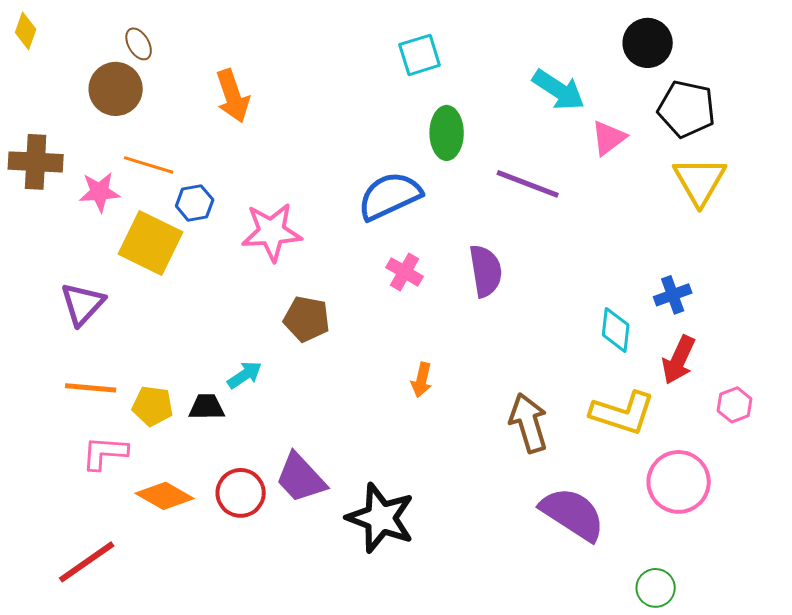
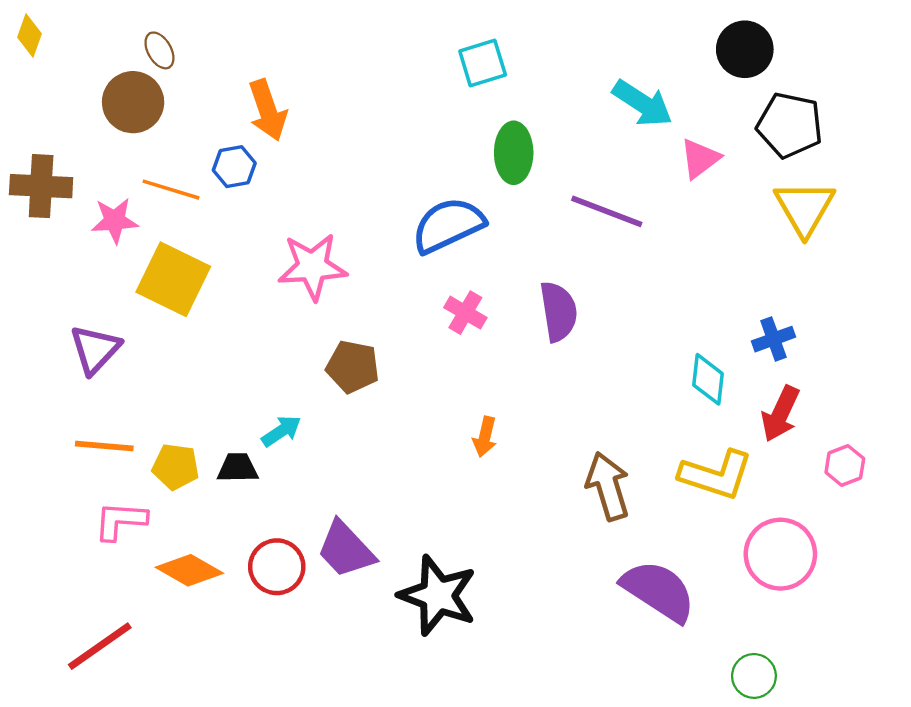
blue hexagon: (195, 203) -> (234, 167), moved

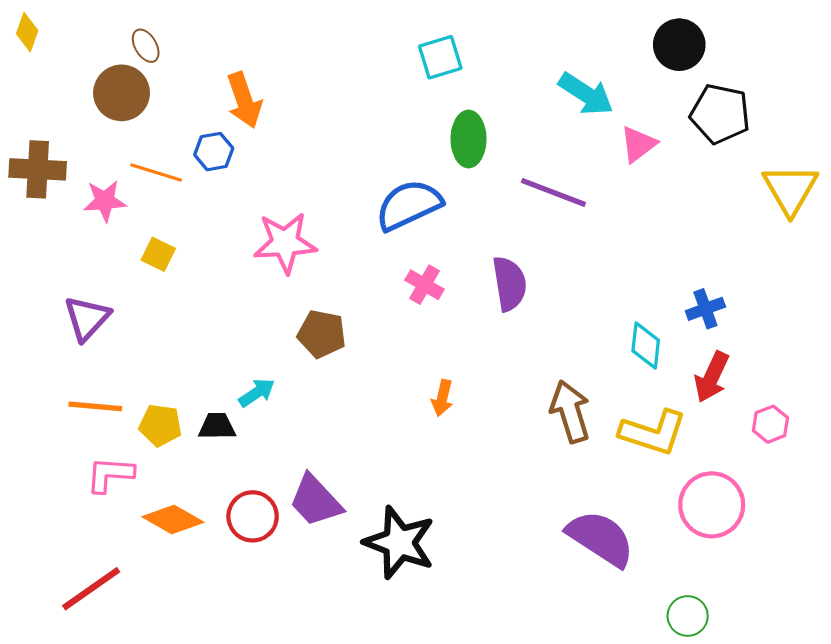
yellow triangle: (805, 208) -> (790, 189), moved
yellow square: (173, 279) -> (158, 254), size x0.5
brown arrow: (608, 486) -> (570, 412), moved

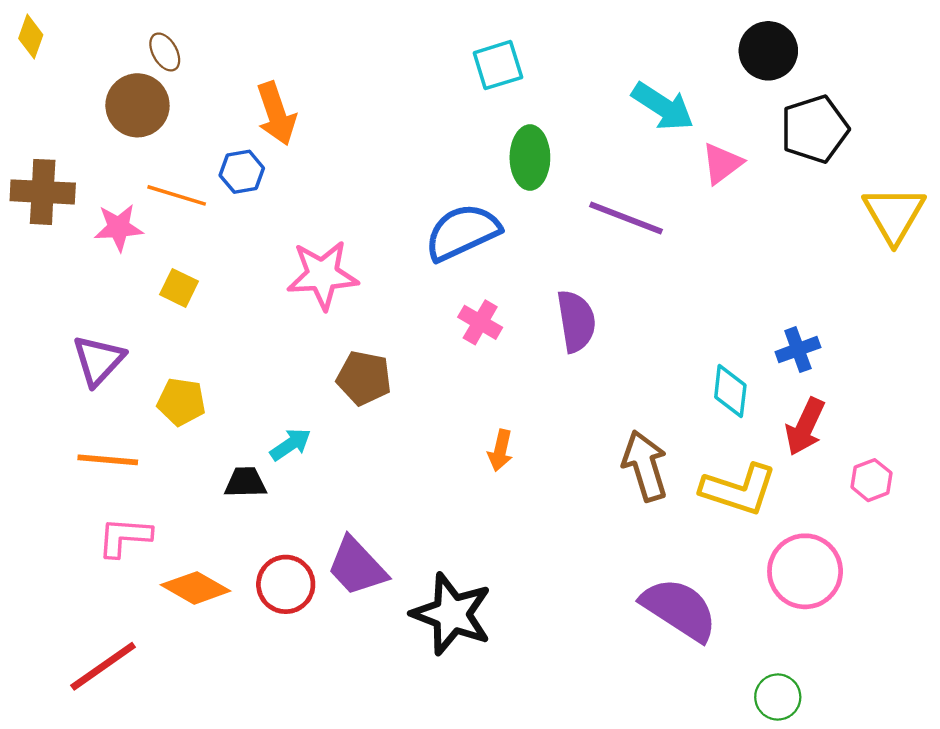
black pentagon: (720, 114) -> (815, 129), turned -30
yellow pentagon: (160, 425) -> (181, 402), moved

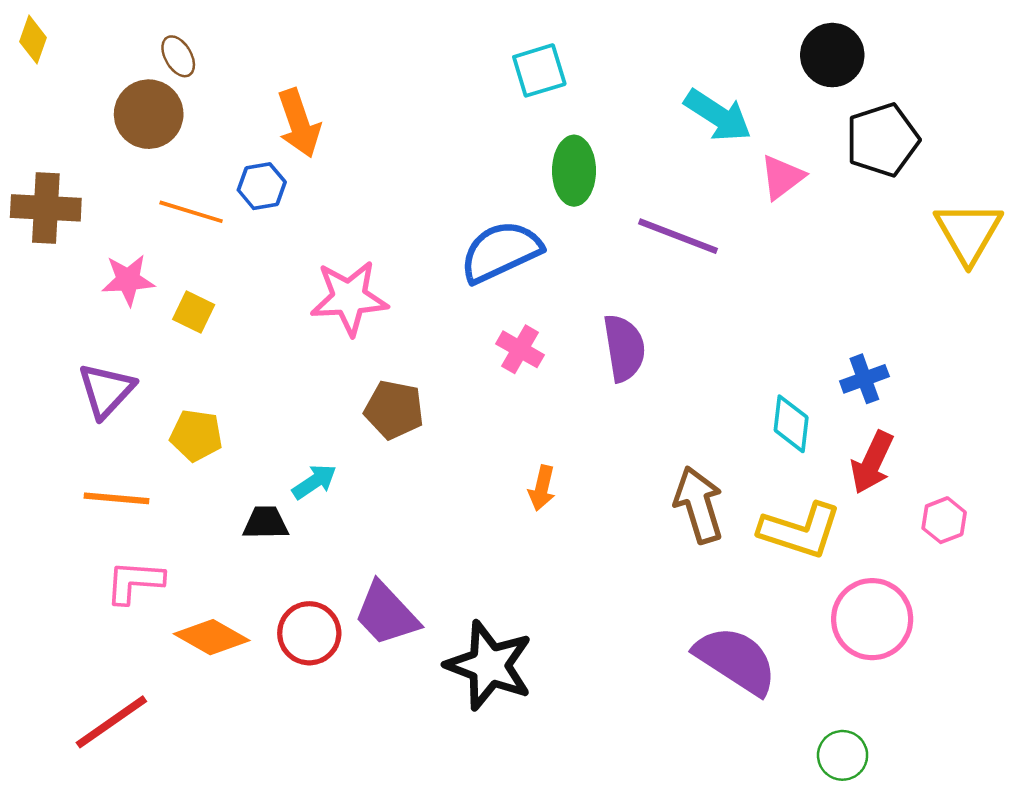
pink star: (119, 227) -> (128, 280), moved

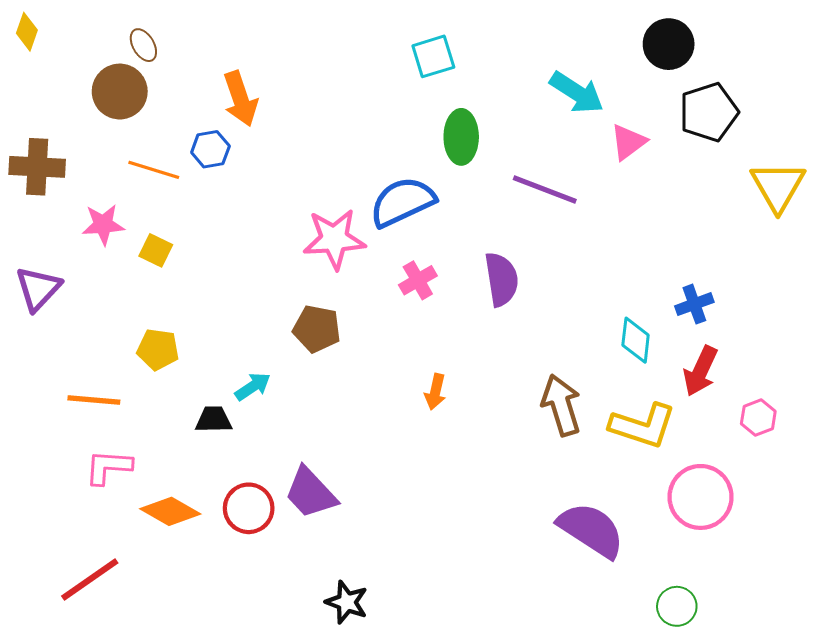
pink star: (349, 298) -> (334, 239), moved
pink cross: (520, 349) -> (418, 280), turned 30
purple triangle: (106, 390) -> (38, 289), moved
black star: (489, 665) -> (347, 602), moved, size x0.6

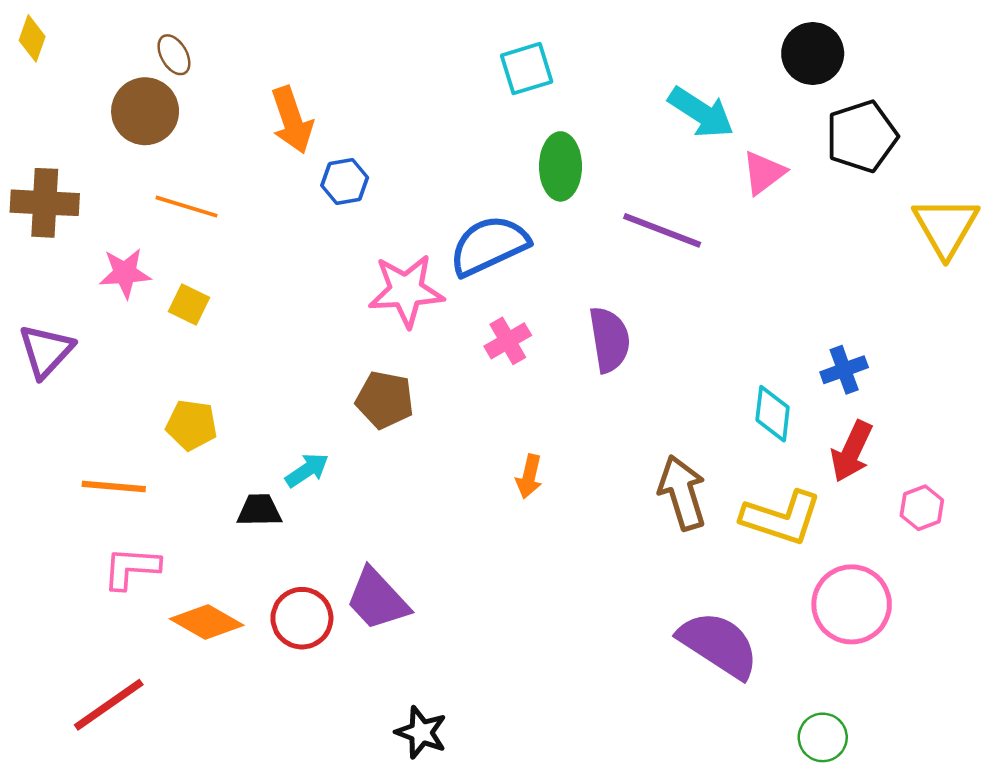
blue hexagon: (210, 149) -> (345, 181), moved

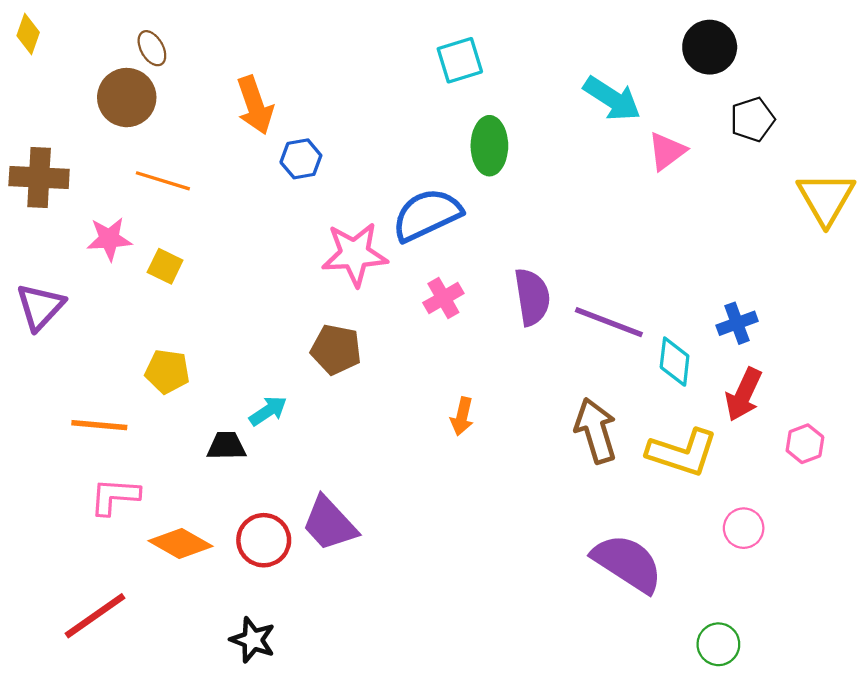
black pentagon: (862, 136) -> (752, 119), size x0.7
purple line: (662, 230) -> (609, 322), moved
pink circle: (852, 604) -> (744, 528), size x0.6
black star: (421, 732) -> (253, 640), moved

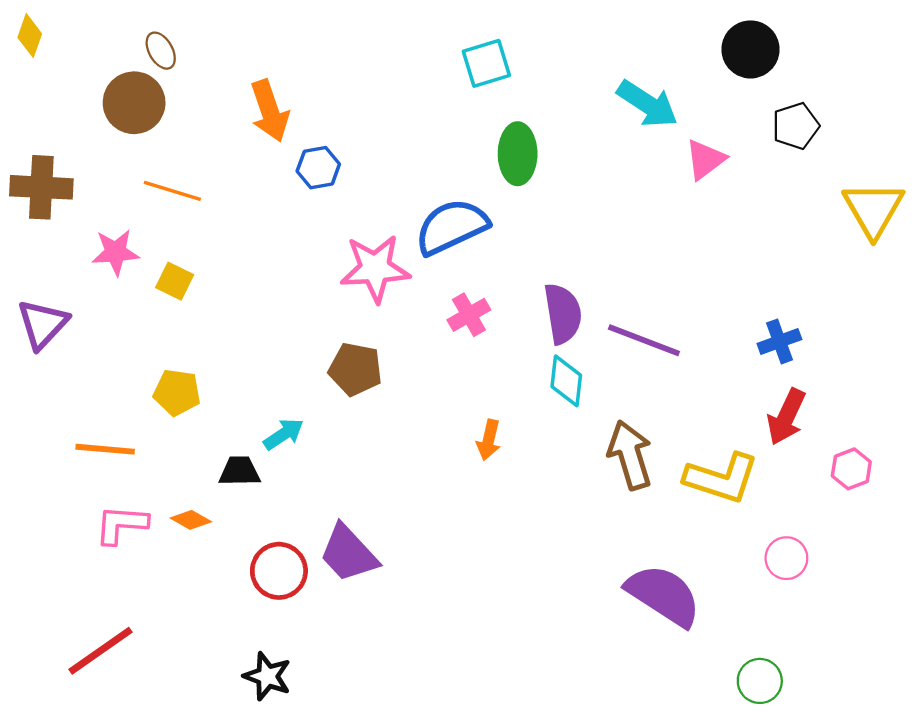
cyan diamond: (675, 362) -> (566, 381), moved
orange diamond: (180, 543) -> (191, 520), moved, size x0.6

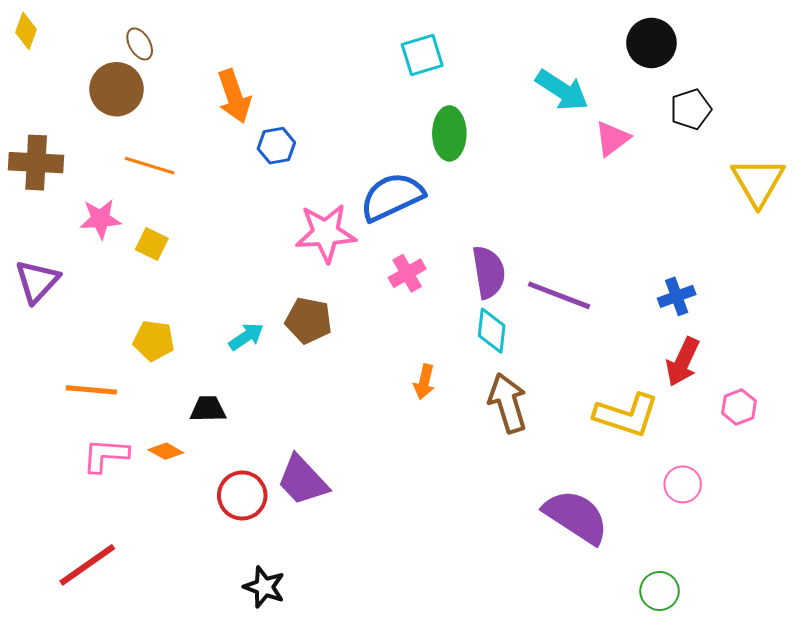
cyan arrow: (284, 434) -> (246, 337), moved
brown arrow: (630, 455) -> (508, 403), moved
black star: (267, 676) -> (264, 587), moved

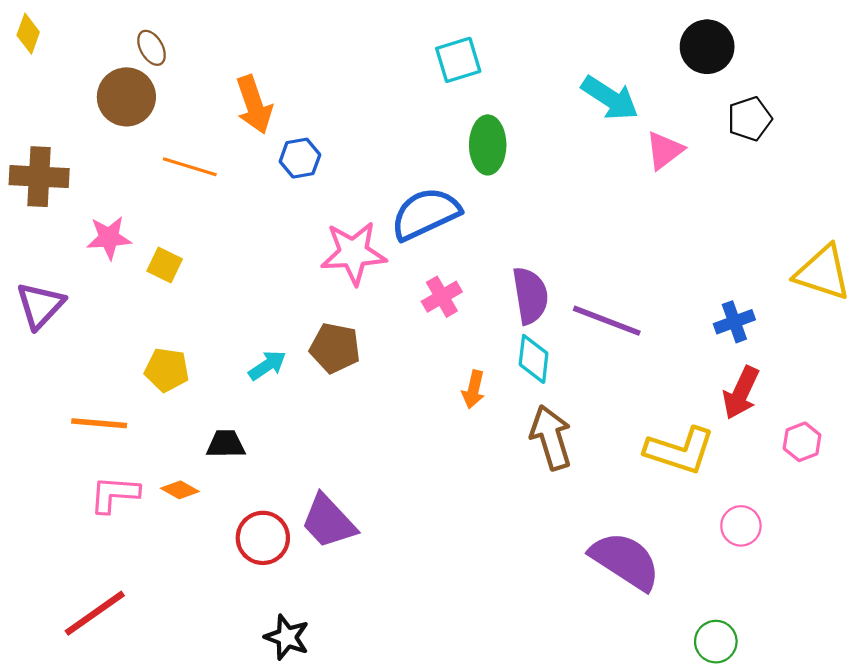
orange line: (150, 166) -> (190, 167), moved
yellow triangle: (758, 182) -> (823, 273), moved, turned -42
orange arrow: (424, 382) -> (474, 389), moved

